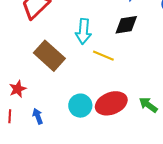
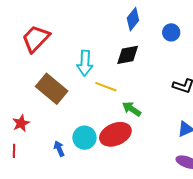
green arrow: (148, 105) -> (132, 109), moved
blue arrow: (38, 116) -> (59, 149), moved

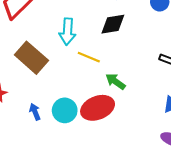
blue arrow: (59, 149) -> (35, 112), moved

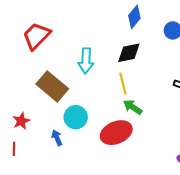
yellow line: (89, 57) -> (123, 84), moved, turned 55
cyan circle: (65, 110) -> (76, 117), moved

